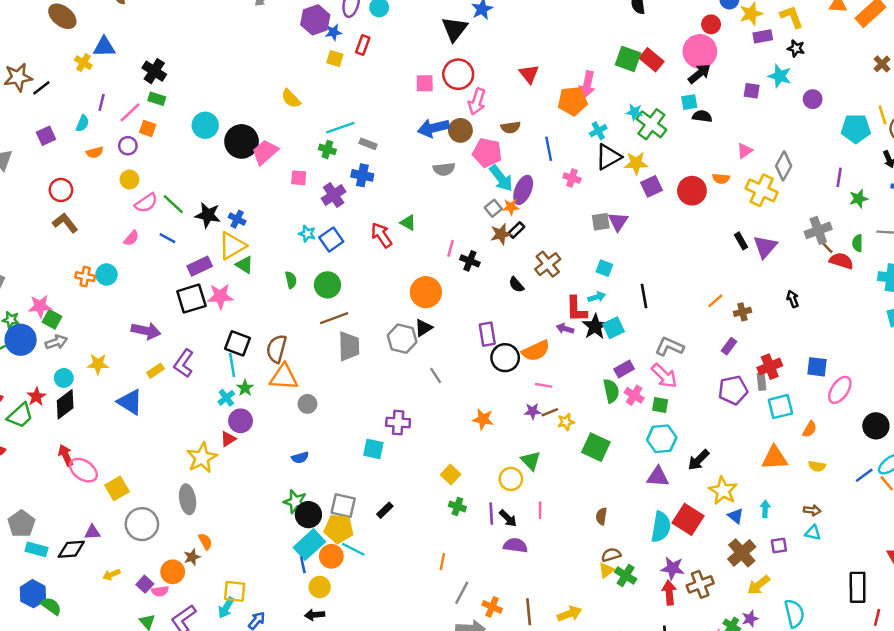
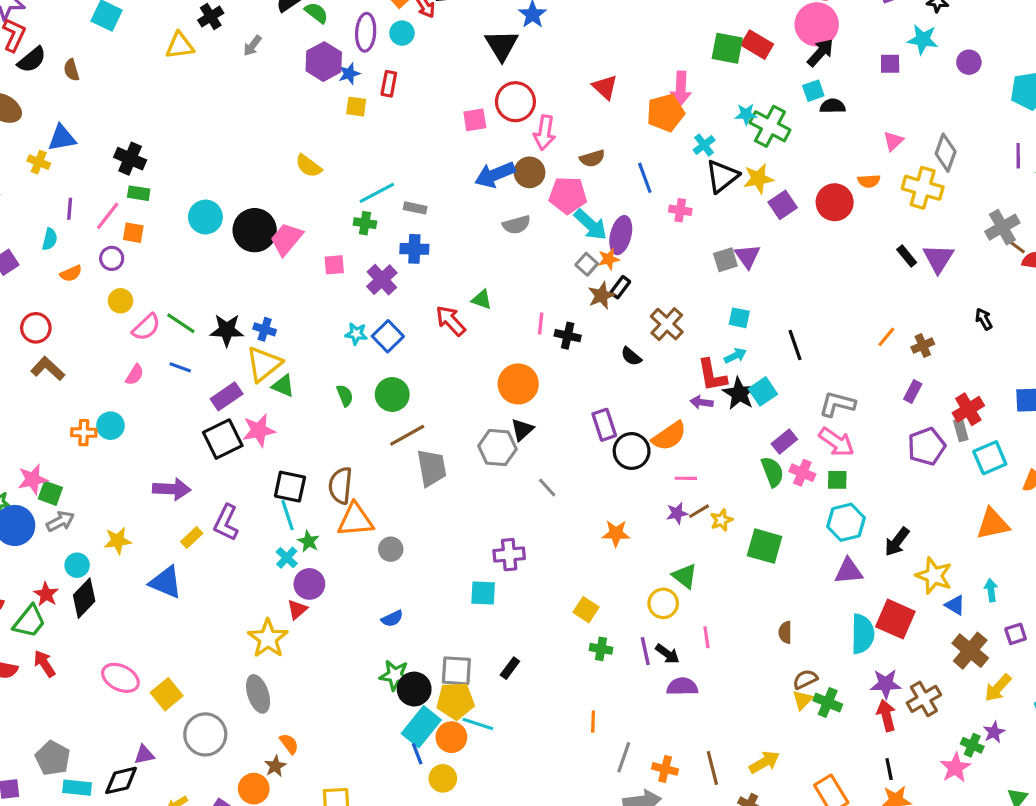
red arrow: (66, 455) -> (44, 664), moved

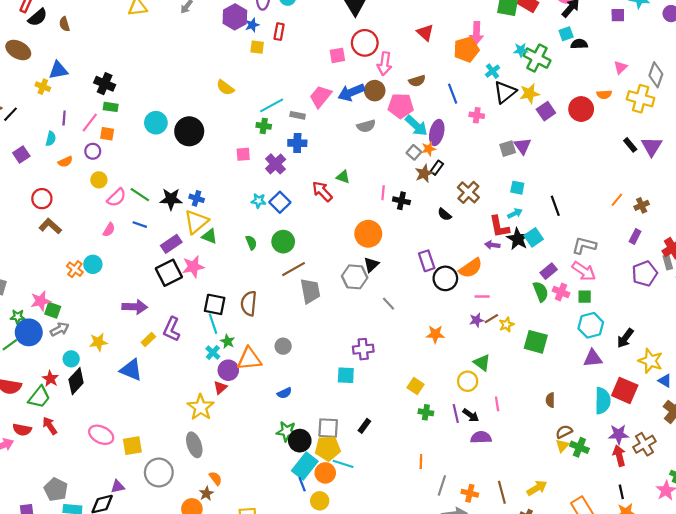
pink trapezoid: (286, 239) -> (320, 96), moved
orange cross: (84, 433) -> (75, 269), turned 35
orange triangle: (355, 520) -> (249, 359), moved
yellow square: (167, 694) -> (132, 446), turned 30

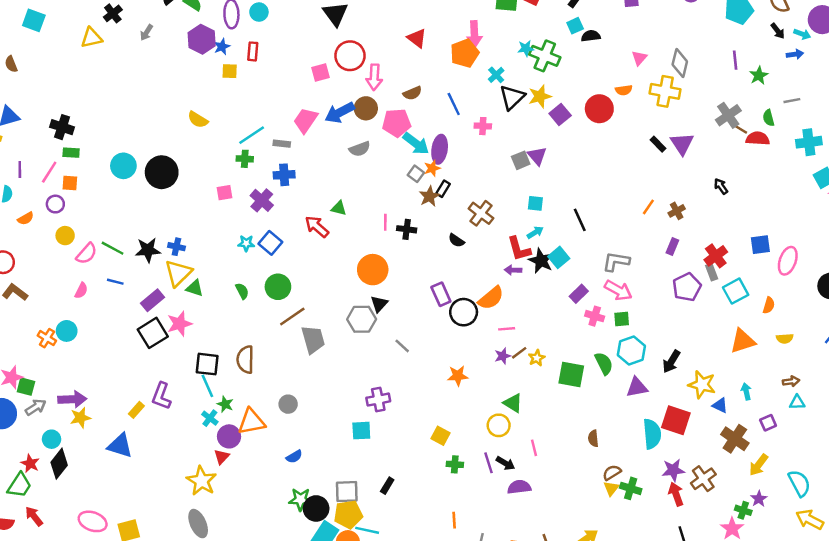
green semicircle: (541, 292) -> (604, 363), moved
purple arrow: (135, 307) -> (72, 399), moved

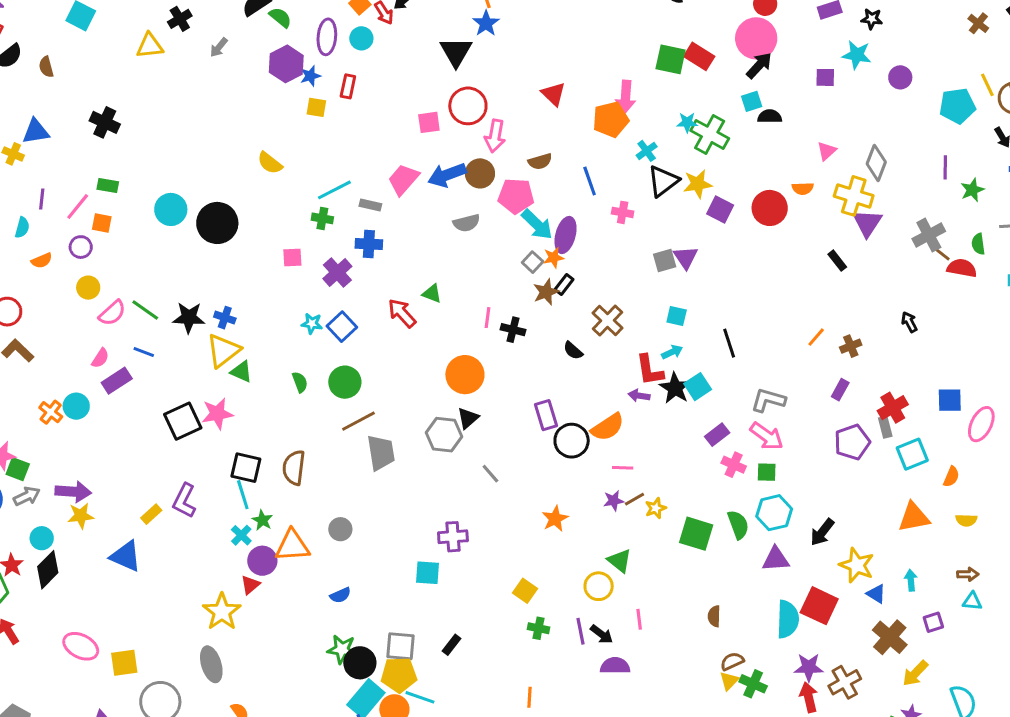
purple square: (560, 115) -> (720, 209), turned -30
black cross: (62, 127) -> (105, 122), moved
purple triangle: (682, 144) -> (867, 223), moved
purple rectangle: (153, 300) -> (117, 381), moved
orange star: (458, 376) -> (555, 519), turned -30

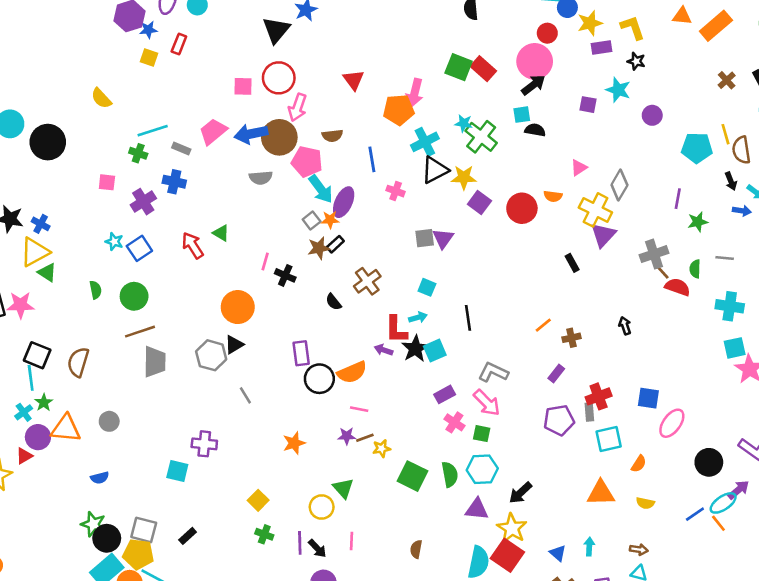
cyan cross: (647, 151) -> (425, 142), size x1.5
brown circle: (480, 173) -> (279, 137), size x1.4
yellow star: (857, 565) -> (512, 528), moved

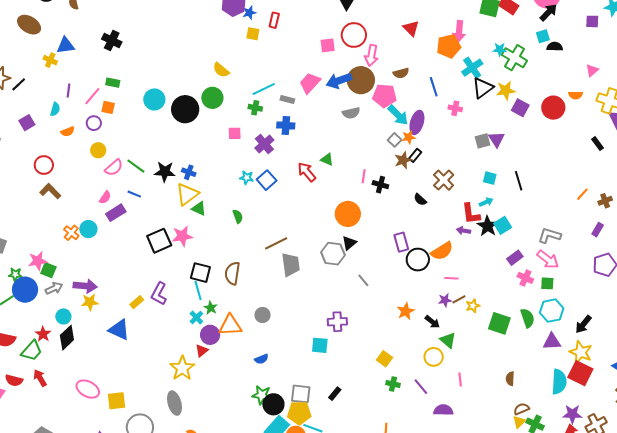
green circle: (134, 296) -> (212, 98), moved
black line: (468, 318) -> (519, 181), moved
purple line: (300, 543) -> (421, 387), turned -30
black arrow: (317, 548) -> (432, 322), moved

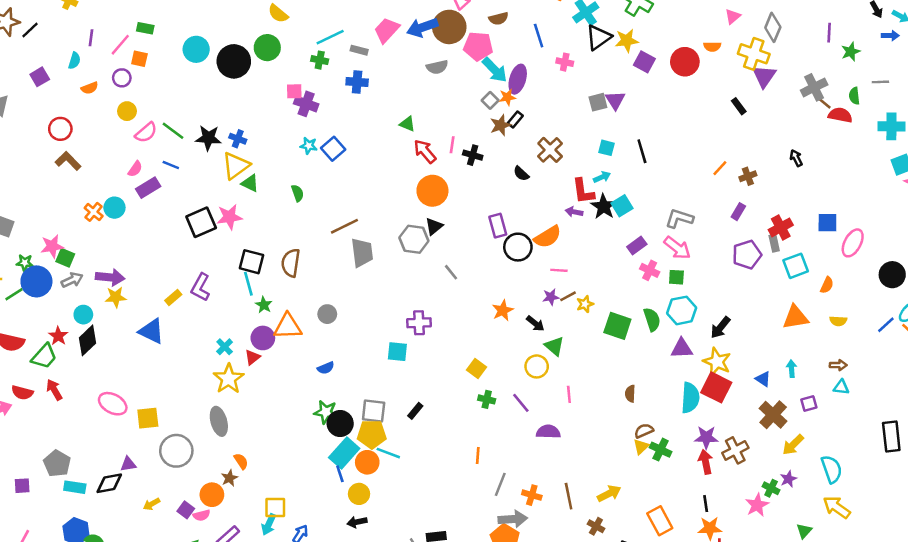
purple cross: (264, 144) -> (306, 104), moved, turned -30
red arrow: (307, 172) -> (425, 151), moved
cyan cross: (196, 318) -> (225, 347), moved

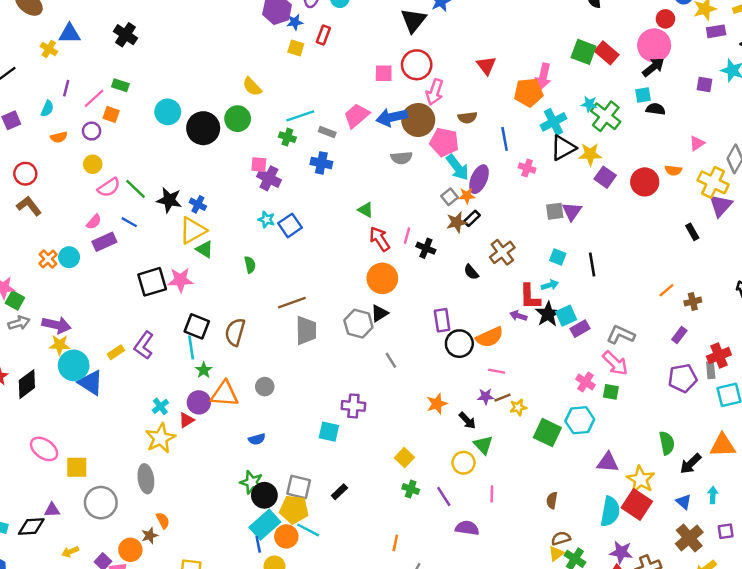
purple rectangle: (637, 245) -> (580, 329), moved
cyan hexagon: (682, 310) -> (580, 420), moved
cyan circle: (83, 315) -> (74, 365), moved, size x1.6
green semicircle: (652, 319) -> (667, 443), moved
black arrow: (720, 327) -> (691, 464), moved

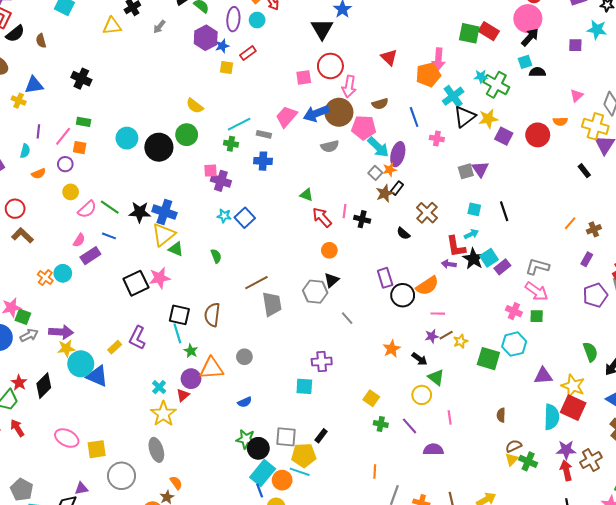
red rectangle: (323, 35) -> (248, 53), turned 42
blue cross: (198, 204) -> (164, 212), size x1.6
orange circle: (382, 278) -> (329, 250), size x0.6
yellow pentagon: (294, 509) -> (304, 455), moved

